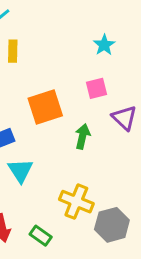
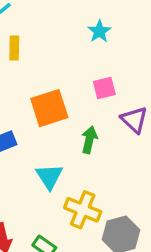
cyan star: (104, 45) -> (99, 31), moved
cyan triangle: (20, 171) -> (49, 176), moved

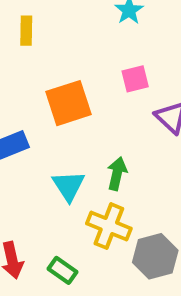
green arrow: (89, 140) -> (117, 174), moved

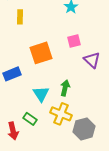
green rectangle: (63, 270) -> (30, 119), moved

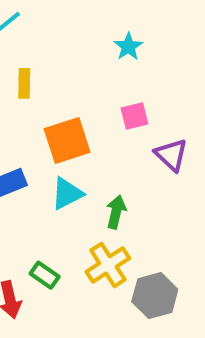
yellow rectangle: (20, 17) -> (24, 83), moved
cyan triangle: (41, 94) -> (67, 194), moved, turned 36
yellow cross: (61, 114) -> (108, 265), turned 35

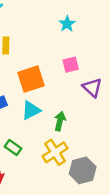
green rectangle: (45, 275) -> (13, 148), moved

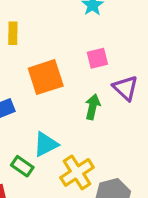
cyan triangle: (31, 110) -> (46, 144), moved
green arrow: (60, 121) -> (93, 107), moved

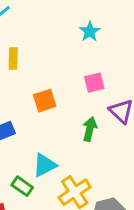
orange square: (46, 77) -> (45, 101), size x0.7

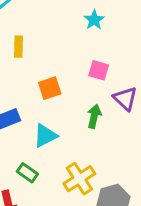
pink square: (94, 83) -> (99, 70), turned 30
cyan triangle: (45, 165) -> (45, 136), moved

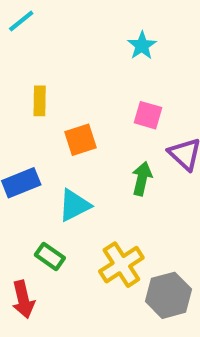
yellow rectangle: (19, 47) -> (40, 101), moved

